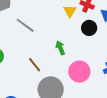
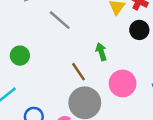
brown line: (35, 65) -> (79, 72), moved

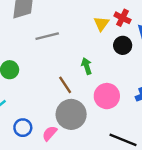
gray line: (60, 20) -> (47, 36), turned -55

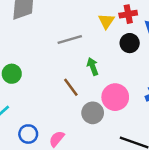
red cross: (122, 18) -> (128, 14), turned -35
gray line: (47, 36) -> (70, 40), moved
gray circle: (71, 114) -> (93, 113), moved, size x0.7

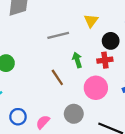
red cross: (128, 14) -> (105, 60), moved
gray circle: (93, 113) -> (74, 114), moved

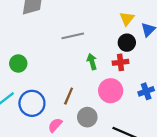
yellow triangle: (91, 21) -> (127, 19), moved
brown line: (57, 77) -> (69, 96), moved, turned 56
blue circle: (18, 117) -> (32, 103), moved, size x1.5

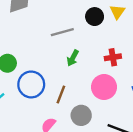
black circle: (127, 43) -> (95, 17), moved
green arrow: (92, 62) -> (73, 58), moved, turned -133
blue circle: (32, 103) -> (31, 84), moved

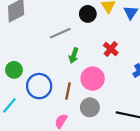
red cross: (113, 57) -> (111, 49), turned -32
pink circle: (104, 87) -> (93, 79), moved

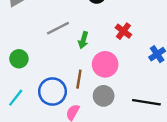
gray line: (60, 33) -> (58, 28), moved
blue circle: (39, 86) -> (52, 91), moved

